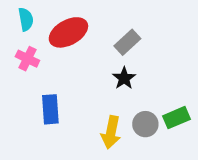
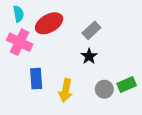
pink cross: (27, 59) -> (20, 42), size x1.5
yellow arrow: (111, 132) -> (66, 90), moved

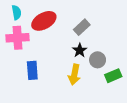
pink cross: (20, 42) -> (18, 38), turned -30
gray circle: (104, 89) -> (98, 60), moved
yellow arrow: (66, 90) -> (74, 75), moved

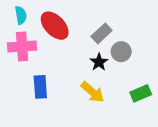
red ellipse: (44, 21) -> (55, 26), turned 75
gray circle: (98, 60) -> (121, 52), moved
yellow arrow: (74, 75) -> (92, 92), turned -60

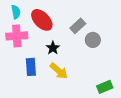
black star: (99, 62) -> (53, 48), moved
yellow arrow: (92, 92) -> (59, 71), moved
green rectangle: (141, 93) -> (105, 87), moved

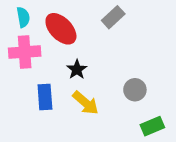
gray rectangle: (78, 26) -> (113, 17), moved
gray circle: (93, 40) -> (135, 90), moved

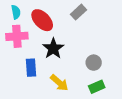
black star: (77, 69) -> (53, 48), size x1.5
yellow arrow: (86, 103) -> (59, 83), moved
green rectangle: (152, 126) -> (97, 87), moved

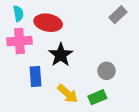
gray rectangle: (78, 12) -> (118, 15), moved
red ellipse: (42, 20) -> (48, 23), turned -35
green rectangle: (97, 87) -> (97, 97), moved

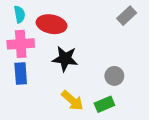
black star: (61, 55) -> (65, 59), turned -30
blue rectangle: (36, 77) -> (21, 73), moved

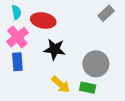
pink cross: (21, 44) -> (17, 37), turned -35
gray circle: (114, 76) -> (96, 64), size x1.6
green rectangle: (104, 104) -> (88, 88), turned 35

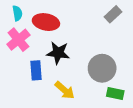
blue rectangle: (17, 62) -> (36, 70), moved
green rectangle: (88, 88) -> (115, 94), moved

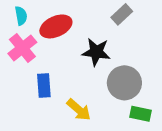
gray rectangle: (113, 14) -> (122, 14), moved
red ellipse: (46, 22) -> (56, 26), turned -35
black star: (58, 53) -> (96, 52), moved

